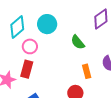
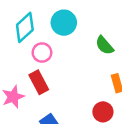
red rectangle: (27, 69) -> (39, 82), turned -42

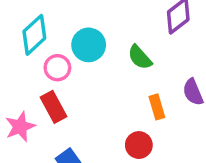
cyan circle: (64, 23) -> (89, 45), moved

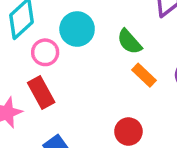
orange rectangle: (157, 107) -> (144, 75), moved, turned -30

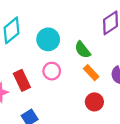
pink circle: (45, 52) -> (52, 71), moved
red circle: (128, 132) -> (94, 102), moved

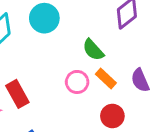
cyan circle: (48, 39) -> (44, 18), moved
pink circle: (52, 71) -> (77, 82), moved

